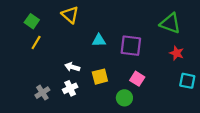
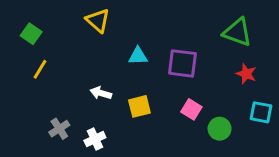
green square: (32, 21) -> (31, 34), moved
yellow line: (36, 42) -> (40, 69), moved
white cross: (70, 88) -> (95, 139), moved
green circle: (124, 98) -> (220, 129), moved

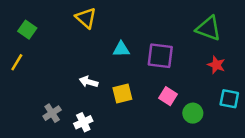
yellow line: (40, 69) -> (17, 62), moved

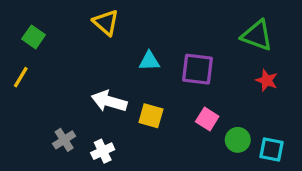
white arrow: (89, 82) -> (109, 101), size x1.5
yellow square: (122, 94) -> (151, 116), turned 30
cyan square: (229, 99) -> (271, 150), moved

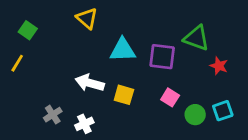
green triangle: (257, 35) -> (196, 38), moved
cyan triangle: (149, 61) -> (123, 50), size x1.5
cyan square: (271, 150) -> (223, 111), moved, turned -30

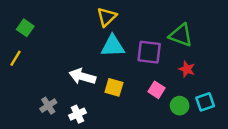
yellow triangle: (87, 18) -> (107, 17), moved, turned 35
red star: (219, 66) -> (187, 69), moved

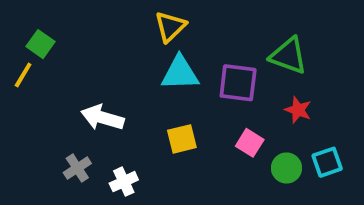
yellow line: (15, 58) -> (23, 75), moved
white arrow: (82, 76) -> (102, 118), moved
yellow square: (114, 87) -> (182, 139), turned -30

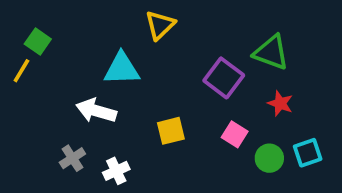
cyan triangle: (180, 73) -> (122, 69), moved
purple square: (238, 83) -> (224, 78), turned 30

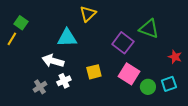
red star: (280, 103) -> (175, 57), moved
pink square: (235, 134) -> (129, 74), size x1.5
white cross: (116, 171) -> (64, 81), moved

